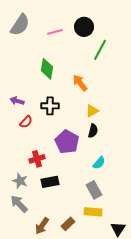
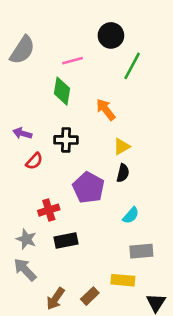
gray semicircle: (20, 25) -> (22, 50), moved
pink line: (55, 32) -> (73, 61), moved
gray rectangle: (94, 190) -> (141, 251), moved, turned -66

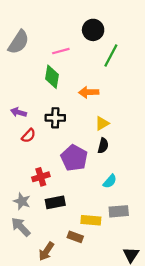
orange arrow: (106, 110) -> (89, 92), turned -54
yellow rectangle: (123, 280) -> (91, 220), moved
brown rectangle: (90, 296) -> (75, 237), moved, turned 64

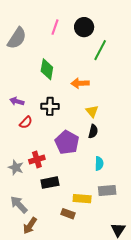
pink line: (61, 51) -> (55, 27), moved, turned -56
yellow triangle: (102, 123) -> (92, 111), turned -40
cyan semicircle: (110, 181) -> (99, 163), turned -40
gray star: (22, 201) -> (16, 168), moved
brown arrow: (46, 251) -> (30, 226), moved

